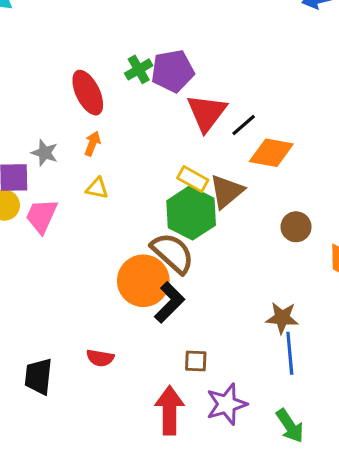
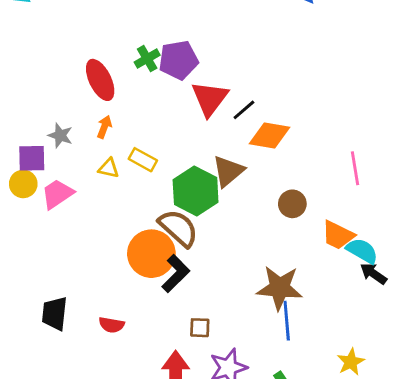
yellow rectangle: (193, 179) -> (143, 160), moved
pink trapezoid: (41, 216) -> (57, 194), turned 32
brown star: (282, 318) -> (280, 288), size x1.5
black trapezoid: (38, 376) -> (55, 313), moved

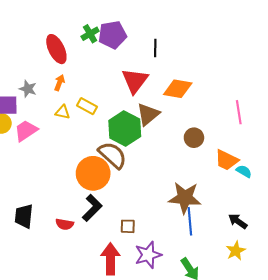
red triangle: (210, 98) -> (135, 81), moved
black line: (244, 110) -> (155, 48), moved, turned -48
cyan semicircle: (362, 251) -> (244, 171), size x0.7
black L-shape: (176, 274) -> (92, 208), moved
black arrow: (374, 274) -> (238, 221), moved

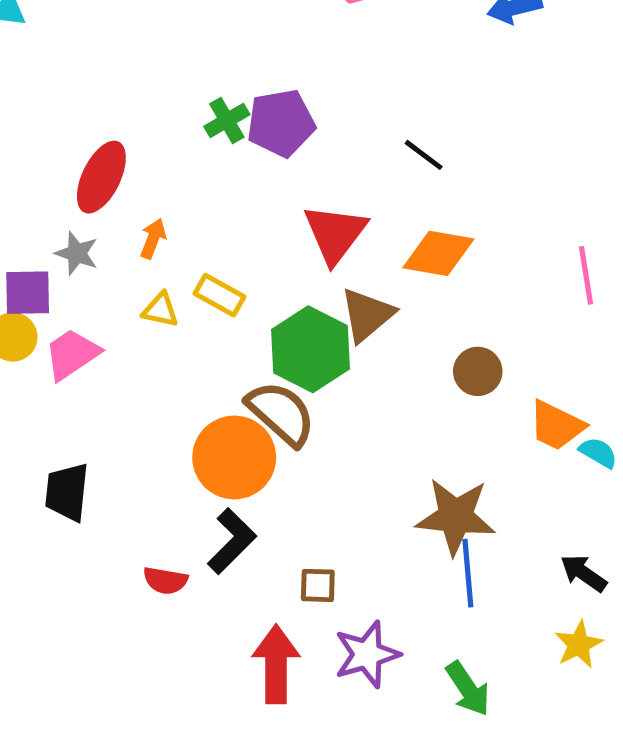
black line: (155, 48) -> (424, 155), moved, turned -54
red ellipse: (56, 49) -> (101, 177), moved, turned 52
pink line: (239, 112) -> (586, 275), moved
black trapezoid: (24, 216) -> (67, 492), moved

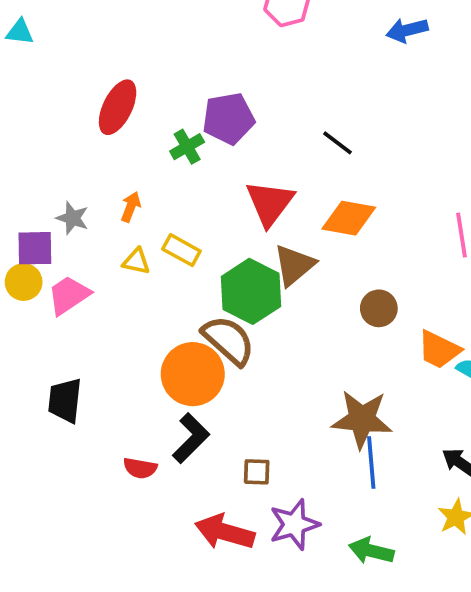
green cross: (227, 120) -> (187, 147), moved
red ellipse: (101, 177) -> (118, 107), moved
red arrow: (276, 664) -> (225, 532), turned -74
green arrow: (468, 689) -> (371, 551), turned 138

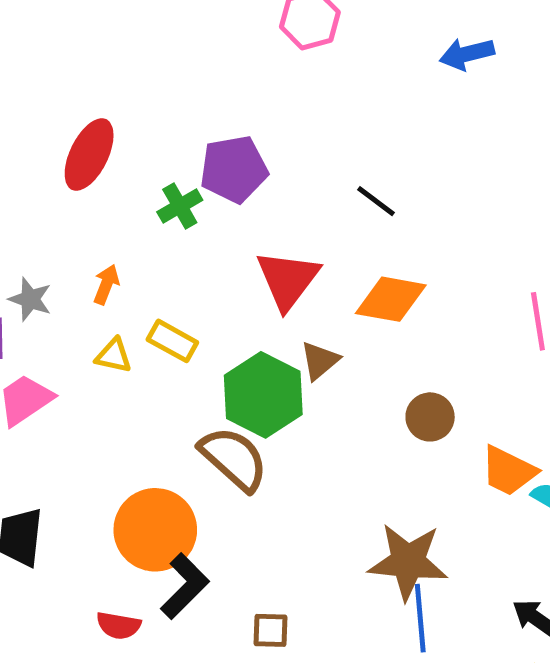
brown triangle: (294, 265) -> (320, 361), size x0.7
orange circle: (193, 374) -> (155, 530), moved

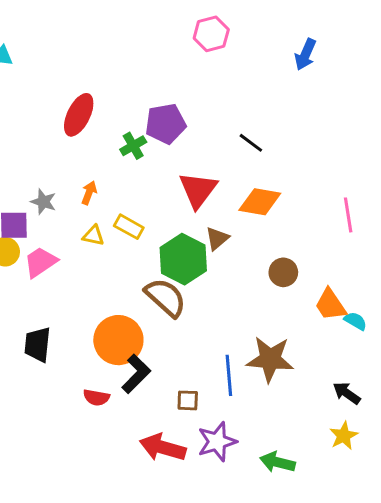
blue arrow: (467, 54) -> (305, 54), turned -52
orange trapezoid: (509, 471) -> (330, 305), turned 30
blue line: (420, 618) -> (229, 375), moved

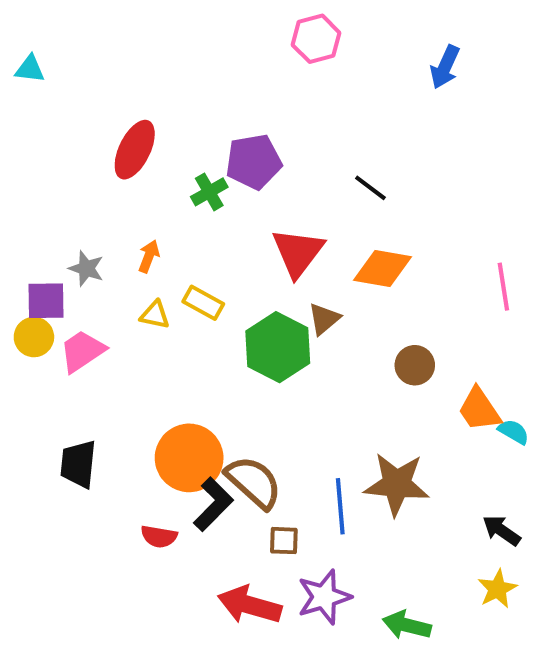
brown semicircle: (166, 297) -> (254, 482), moved

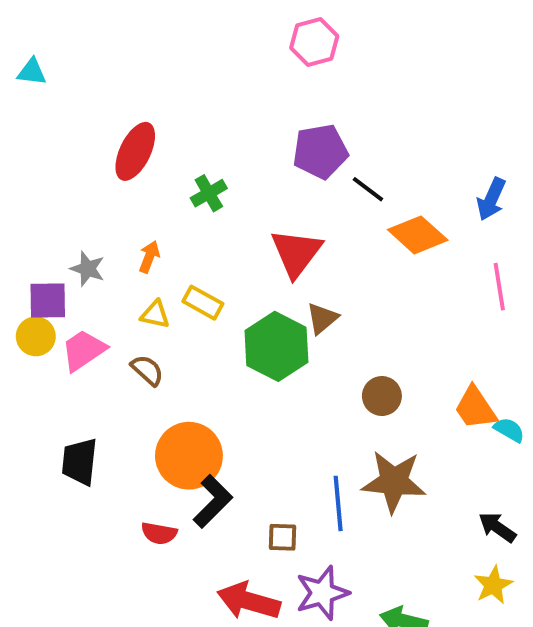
blue arrow: (445, 67) -> (491, 199), moved
purple pentagon: (254, 162) -> (320, 151), moved
orange diamond: (383, 268) -> (418, 235), moved, turned 32
brown circle: (415, 365) -> (382, 396), moved
brown semicircle: (254, 482) -> (147, 370), moved, size x0.6

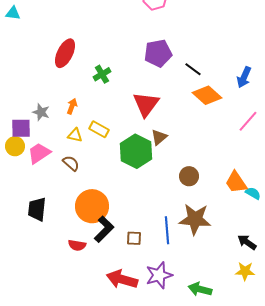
black line: (368, 189) -> (193, 69), moved
pink line: (499, 287) -> (248, 121), turned 50
brown square: (282, 537) -> (134, 238), moved
yellow star: (493, 585) -> (245, 271), turned 30

